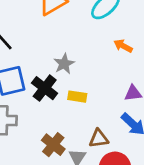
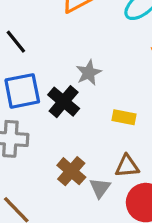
yellow rectangle: (77, 97) -> (124, 117), moved

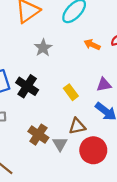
gray star: (89, 73) -> (43, 48), moved
yellow rectangle: (124, 117) -> (71, 92), turned 49

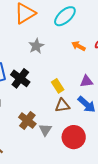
brown triangle: (77, 126) -> (62, 106), moved

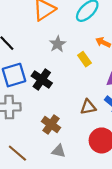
yellow rectangle: (58, 86) -> (84, 59), moved
gray triangle: (45, 130) -> (59, 151), moved, turned -48

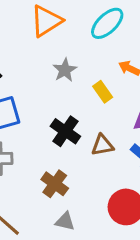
black cross: (42, 79) -> (65, 131), moved
brown triangle: (88, 107) -> (102, 145), moved

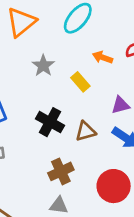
brown cross: (55, 184) -> (61, 171), moved, turned 35

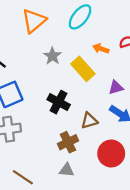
yellow rectangle: (80, 82) -> (83, 69), size x1.5
brown triangle: (86, 131) -> (89, 121), moved

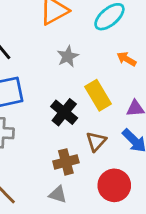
yellow rectangle: (83, 69) -> (98, 95), moved
brown triangle: (89, 121) -> (96, 141), turned -42

